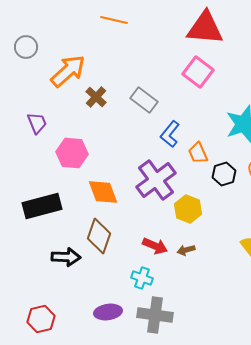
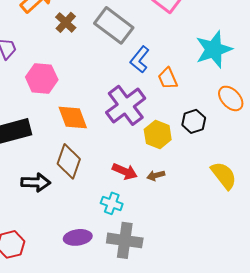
gray rectangle: (144, 100) -> (114, 25), size x1.4
black hexagon: (224, 174) -> (194, 121), moved

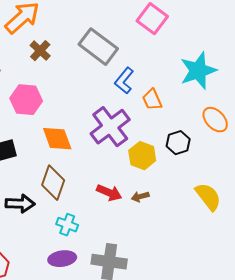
brown cross: (66, 22) -> (40, 51), moved
cyan cross: (112, 203) -> (67, 225), moved

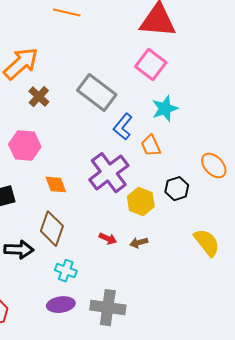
cyan star: (198, 71) -> (165, 109), moved, size x0.7
orange diamond: (57, 139) -> (56, 185), size x0.7
red arrow: (109, 193) -> (108, 239), size x0.7

